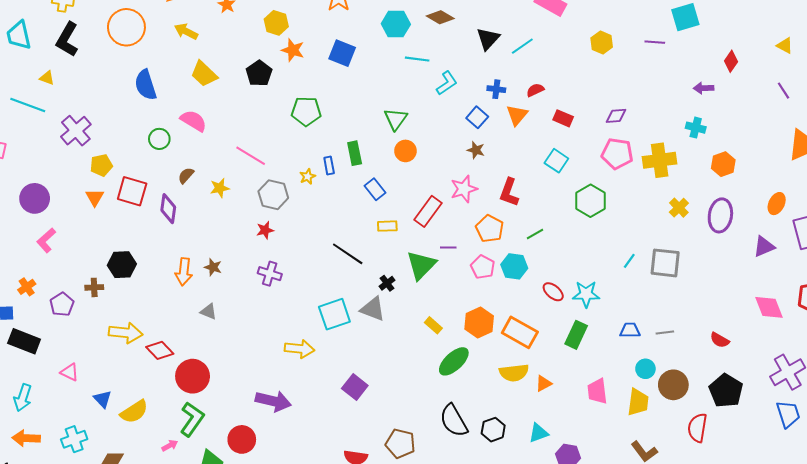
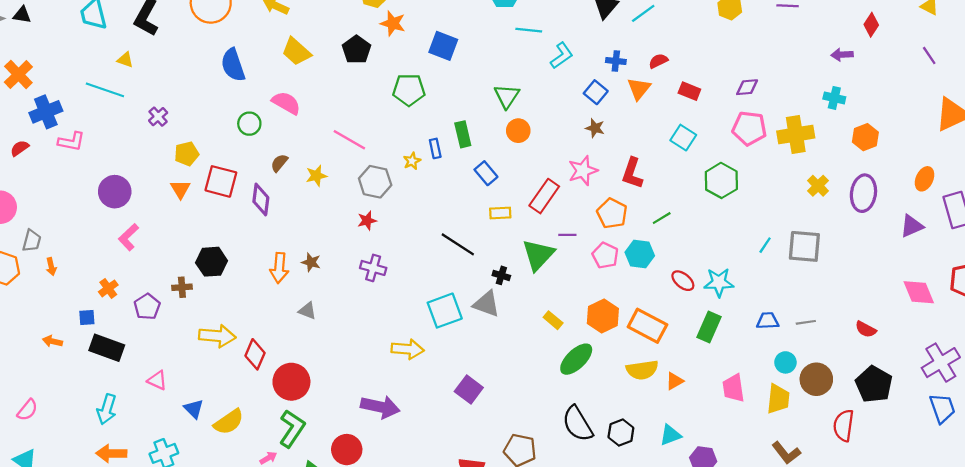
blue square: (342, 53) -> (443, 46), moved
purple cross: (76, 131) -> (158, 117), size x0.6
black cross: (387, 283) -> (501, 275), turned -35
red diamond: (160, 350) -> (255, 354), turned 68

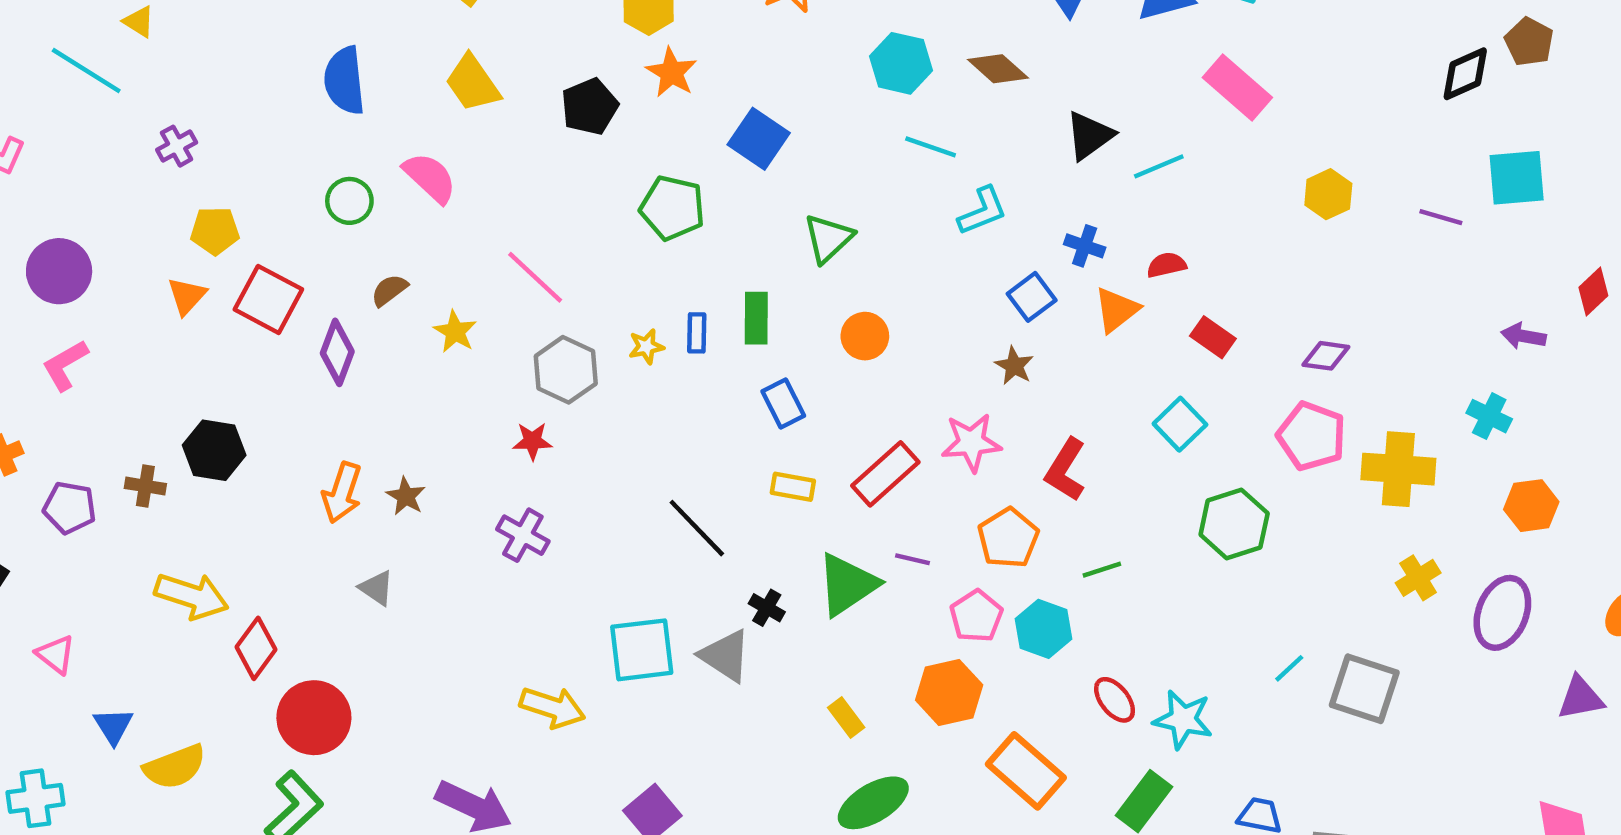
green triangle: (507, 96) -> (828, 238), moved
yellow star: (316, 176) -> (455, 332), turned 30
purple pentagon: (147, 307) -> (69, 508), turned 30
orange hexagon: (603, 316) -> (949, 693), moved

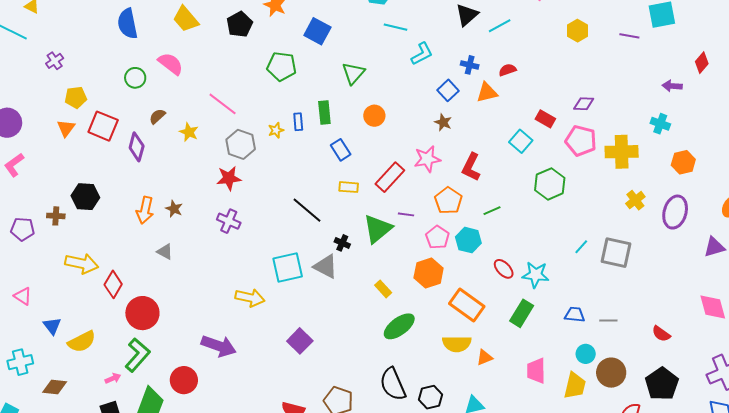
orange triangle: (1117, 310) -> (487, 92), turned 30
red rectangle: (1213, 337) -> (545, 119), moved
red star: (532, 441) -> (229, 178), size x1.4

